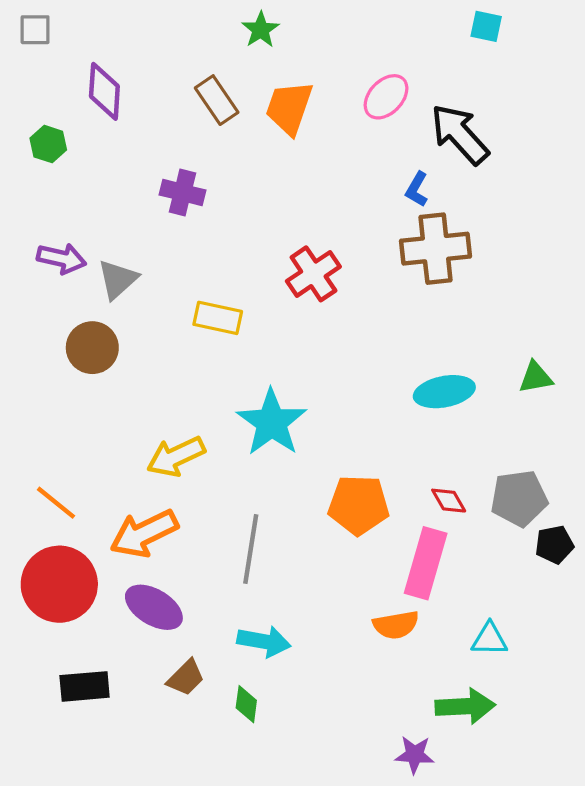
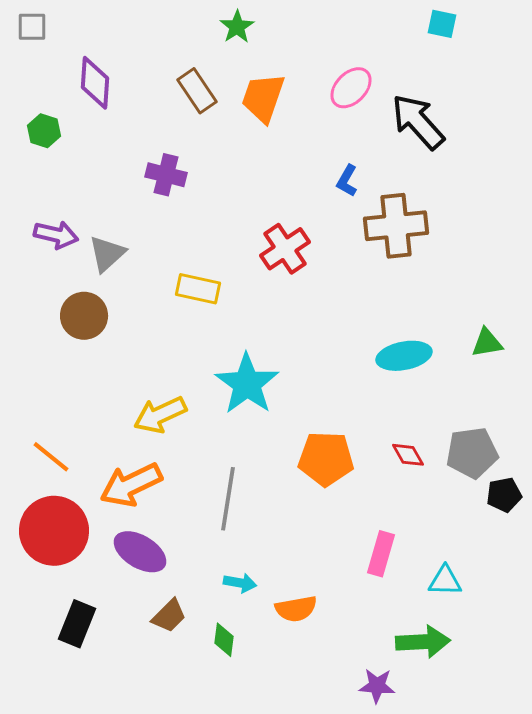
blue L-shape: (417, 189) -> (347, 181), moved
pink rectangle: (426, 563) -> (381, 554), moved, size x0.7
orange semicircle: (396, 625) -> (296, 609), moved
cyan arrow: (264, 641) -> (240, 583), size x0.7
black rectangle: (85, 686) -> (77, 624), turned -63

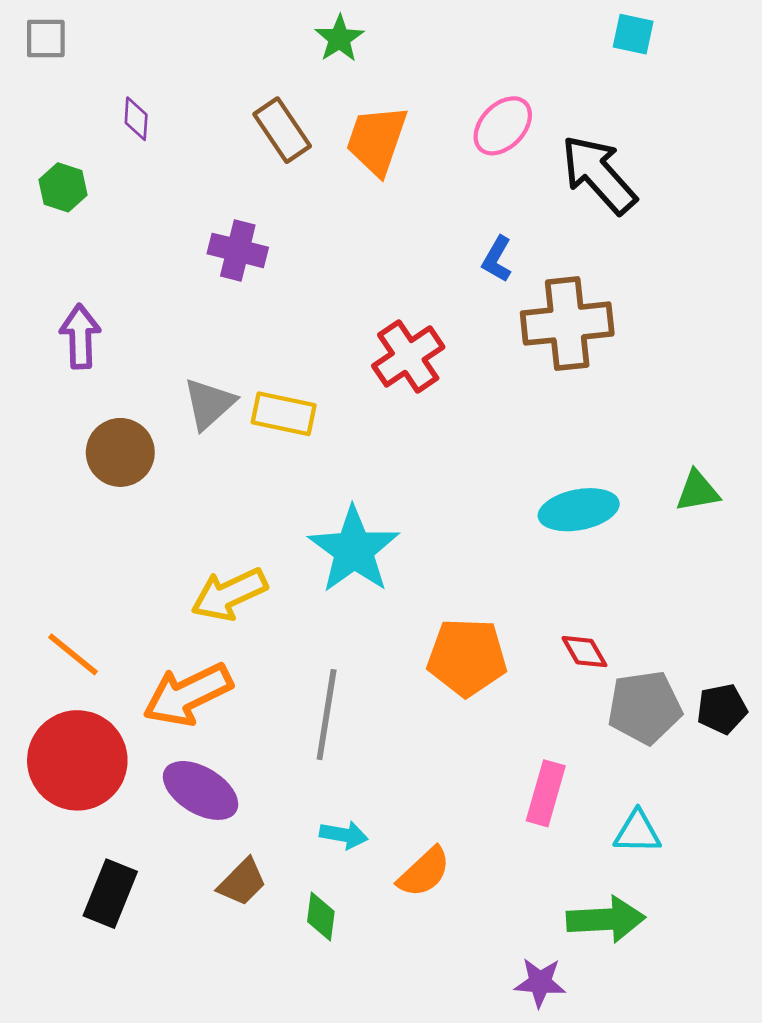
purple diamond: (95, 83) -> (136, 119), size x0.6
purple arrow: (56, 235) -> (80, 336), turned -105
gray triangle: (107, 254) -> (209, 404), moved
gray pentagon: (472, 453) -> (645, 707), moved
orange semicircle: (296, 609) -> (424, 872), turned -33

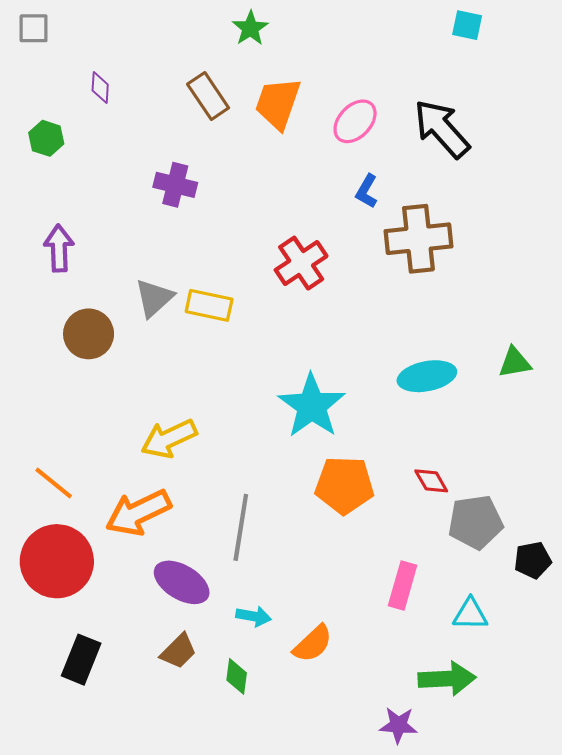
pink ellipse: (503, 126) -> (355, 121), moved
cyan star: (354, 550) -> (312, 406), moved
black pentagon: (722, 709) -> (533, 560), moved
purple ellipse: (201, 790) -> (182, 582), moved

